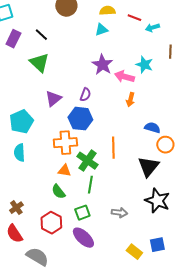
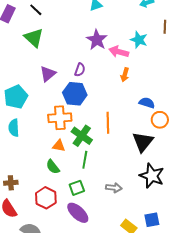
brown cross: (16, 208) -> (11, 183), turned 32

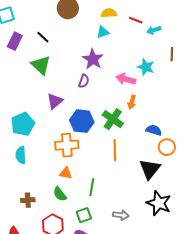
purple star: (97, 40) -> (93, 59), moved
purple semicircle: (80, 70) -> (84, 81), moved
green cross: (82, 136) -> (113, 119), moved
brown cross: (11, 183) -> (28, 200), moved

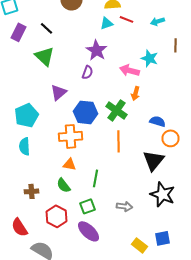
red line: (136, 20) -> (126, 19), moved

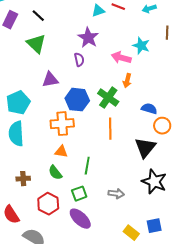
purple semicircle: (88, 72) -> (79, 60), turned -32
purple triangle: (58, 92) -> (50, 80), turned 30
cyan semicircle: (24, 146) -> (16, 134), size x1.4

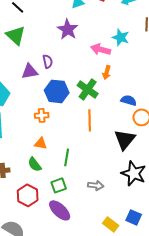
purple semicircle: (79, 60) -> (48, 61), moved
orange cross: (62, 124) -> (42, 115), size x0.6
blue square: (154, 226) -> (134, 217), turned 35

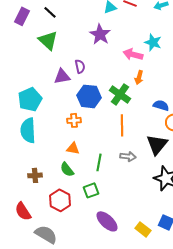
gray arrow: (96, 185) -> (128, 156), moved
purple ellipse: (60, 210) -> (107, 221), moved

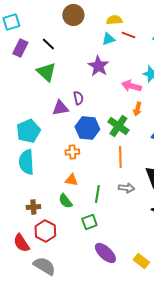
red hexagon: (60, 200) -> (45, 231), moved

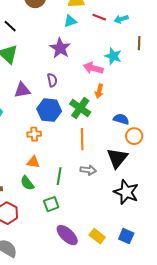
red line: (128, 35) -> (99, 17), moved
purple semicircle: (78, 98) -> (52, 80), moved
yellow rectangle: (141, 261) -> (97, 236), moved

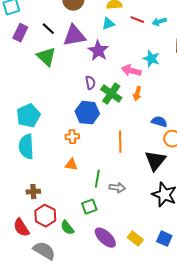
purple triangle: (22, 90) -> (74, 36), moved, size x1.4
green cross: (80, 108) -> (111, 94), moved
gray arrow: (88, 170) -> (117, 188), moved
green semicircle: (27, 183) -> (67, 228), moved

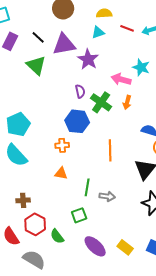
cyan semicircle: (26, 147) -> (16, 155), turned -40

